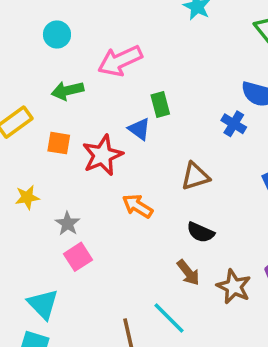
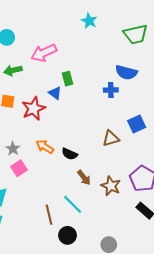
blue cross: (234, 124) -> (111, 90), turned -32
brown triangle: (195, 176) -> (111, 138), moved
orange arrow: (138, 206) -> (45, 147), moved
black semicircle: (201, 232) -> (70, 154), moved

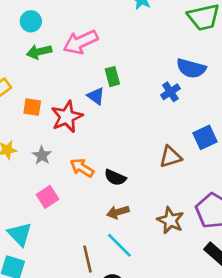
green arrow: (13, 70) -> (39, 52), moved
blue cross: (111, 90) -> (170, 92), turned -32
gray star: (13, 149) -> (42, 155), moved
brown arrow: (84, 178) -> (118, 212), moved, turned 112

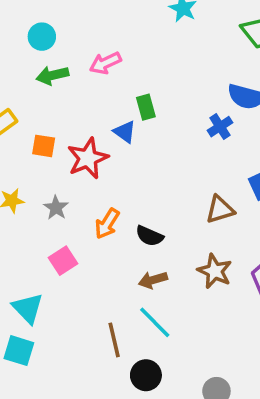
pink arrow: (81, 42) -> (105, 63), size x0.7
orange arrow: (82, 168) -> (107, 224), turned -90
brown star: (170, 220) -> (215, 271), moved

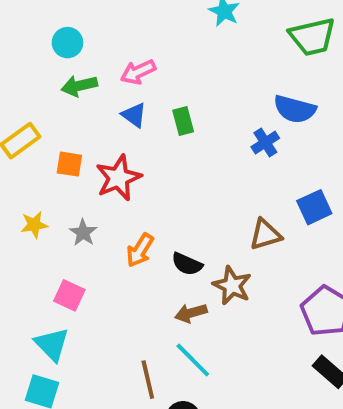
blue triangle: (125, 132) -> (134, 115), moved
pink square: (63, 261) -> (69, 295), moved, turned -32
brown star: (215, 271) -> (232, 286), moved

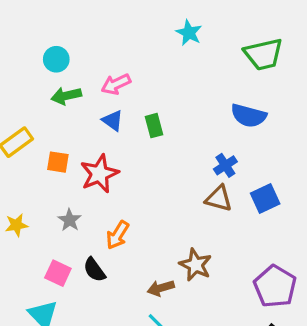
blue cross: (265, 143) -> (225, 165), moved
yellow star: (34, 225) -> (16, 225), moved
brown triangle: (265, 235) -> (219, 199), moved, turned 32
black semicircle: (187, 264) -> (94, 270), moved, turned 30

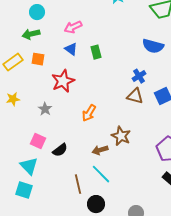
green arrow: (66, 96) -> (31, 34), moved
orange square: (58, 162) -> (38, 59), moved
yellow star: (16, 225) -> (13, 99), moved
orange arrow: (118, 235) -> (89, 113), moved
black semicircle: (94, 270) -> (60, 150), moved, turned -91

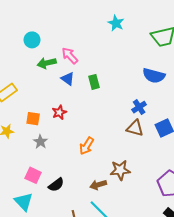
pink arrow: (73, 27) -> (70, 56), turned 72
green arrow: (31, 34) -> (47, 63), moved
orange square: (38, 59) -> (33, 119), moved
red star: (63, 81) -> (59, 112), size x0.6
brown star: (121, 136) -> (120, 170), turned -30

